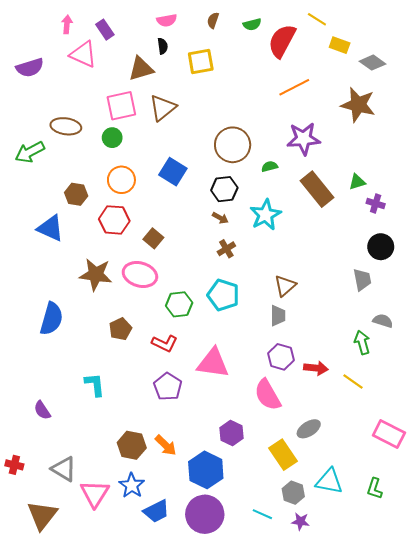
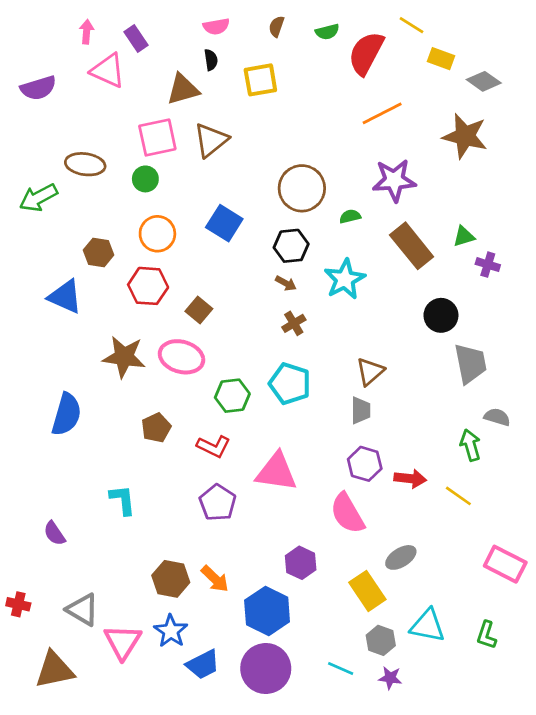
black circle: (381, 247) -> (441, 315), moved
gray trapezoid: (362, 280) -> (470, 364), size x1.4
brown triangle: (42, 515) -> (54, 670), turned 40

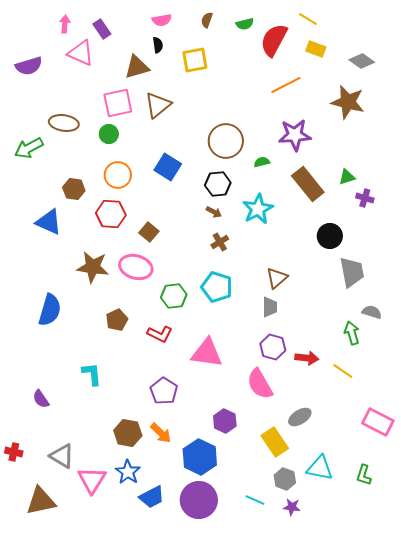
yellow rectangle: (441, 59) -> (316, 49), moved
purple pentagon: (218, 503) -> (164, 391), moved

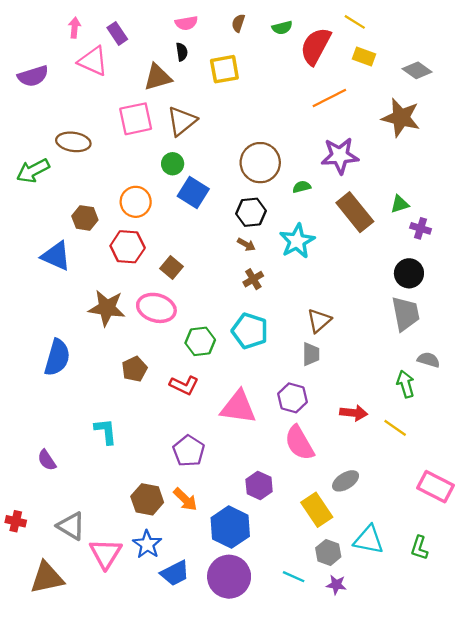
green circle: (109, 134) -> (173, 164), moved
black circle: (330, 236) -> (409, 273), moved
purple hexagon: (273, 347) -> (292, 398), moved

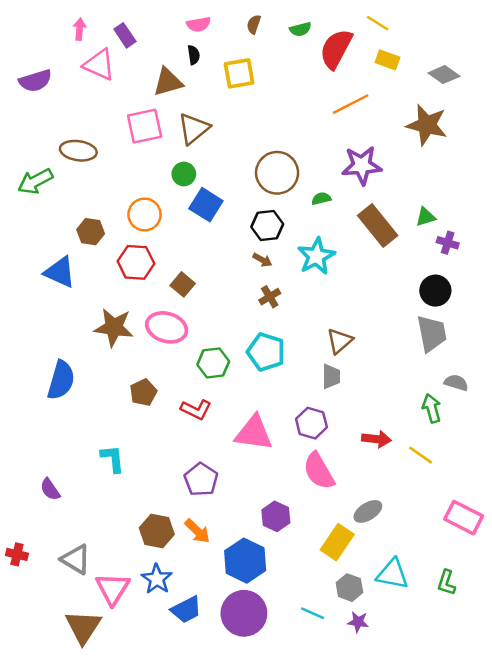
yellow rectangle: (317, 510) -> (337, 542), turned 68
brown triangle: (47, 578) -> (83, 627), moved, turned -45

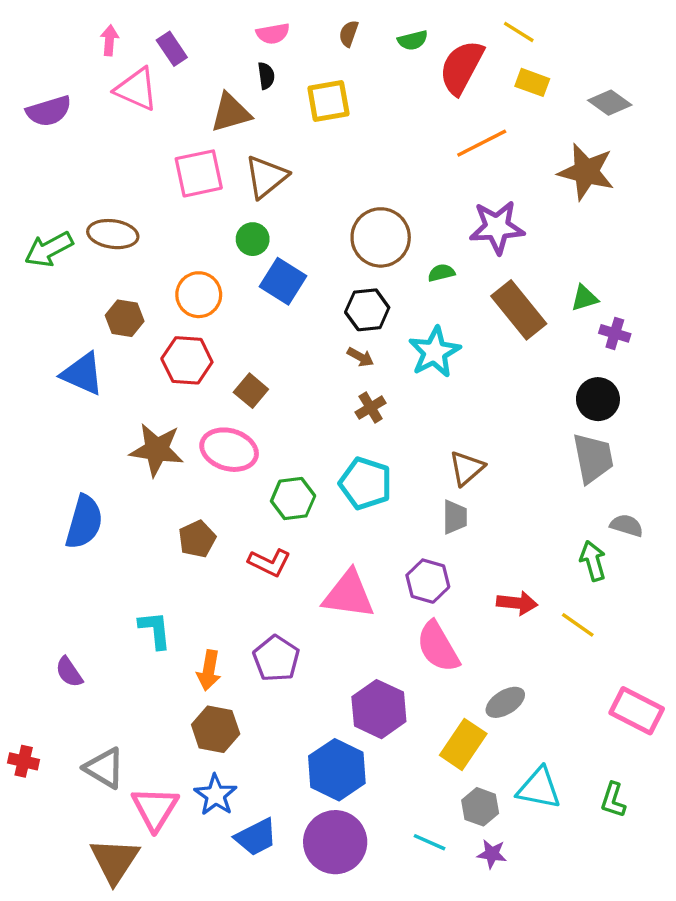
brown ellipse: (78, 151) -> (113, 234), moved
purple hexagon: (276, 516) -> (379, 709), size x1.4
orange arrow: (197, 531) -> (209, 670), moved, turned 56

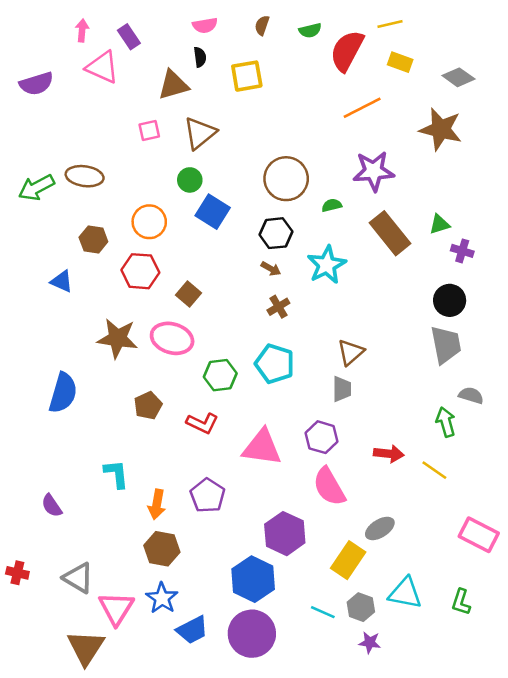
yellow line: (519, 32) -> (390, 24), turned -45
pink square: (199, 173) -> (149, 131), size x0.6
blue triangle: (82, 374) -> (62, 281), size x0.7
cyan line: (430, 842) -> (323, 612), moved

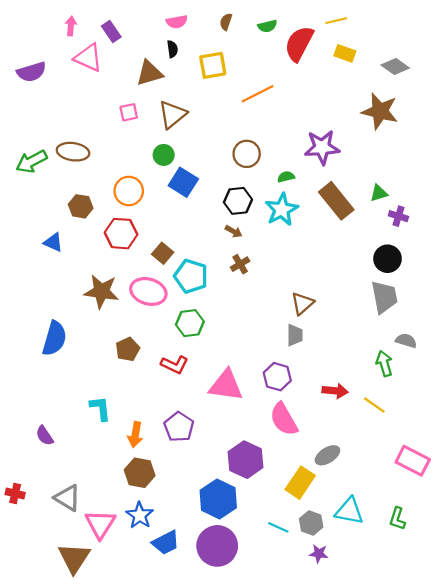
orange line: (362, 108) -> (258, 94), moved
brown circle: (286, 179) -> (247, 154), size x0.7
cyan star: (327, 265) -> (282, 210), moved
cyan pentagon: (275, 364) -> (191, 276), moved

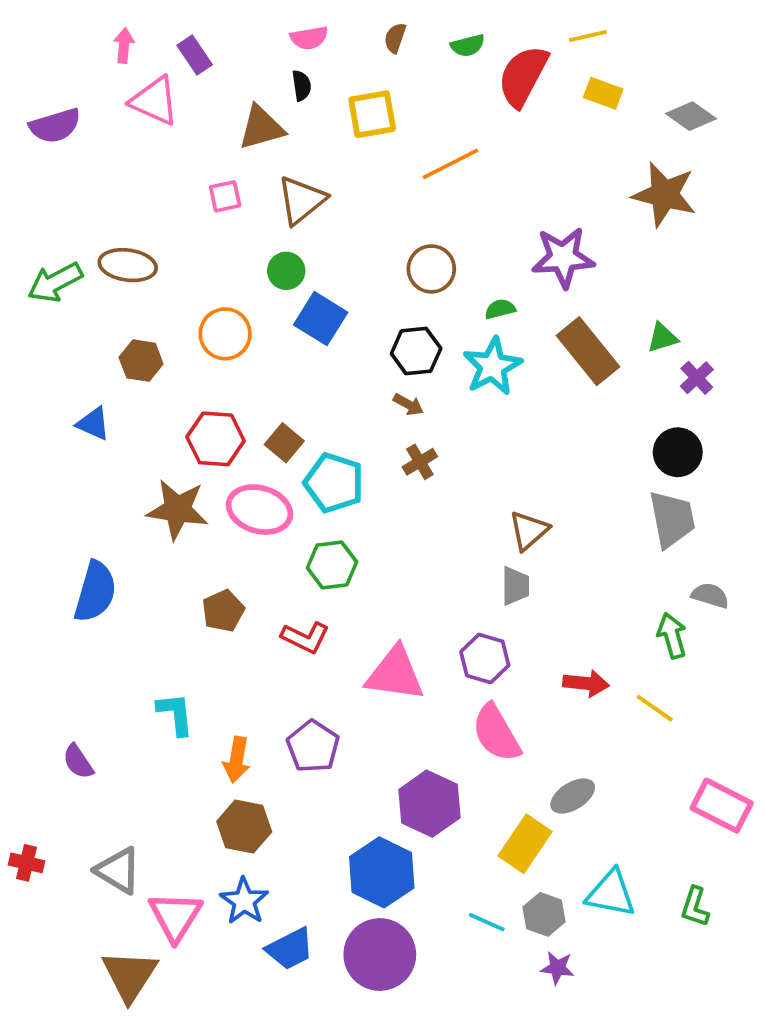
purple cross: (398, 216) -> (697, 378), turned 30
red hexagon: (121, 234) -> (216, 439), moved

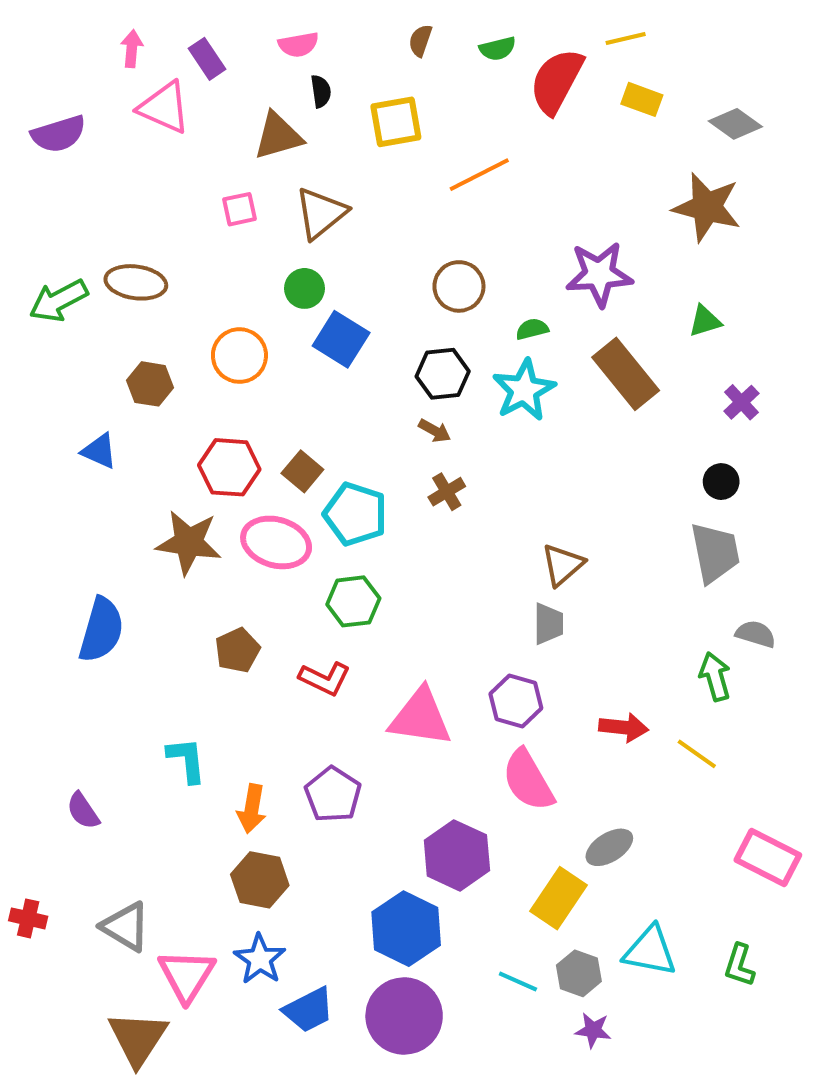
pink semicircle: (309, 38) -> (298, 45), moved
green triangle: (662, 338) -> (705, 321), moved
black circle: (678, 452) -> (721, 482), size x0.7

